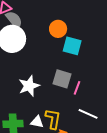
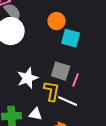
white line: (88, 114) -> (68, 101), moved
yellow L-shape: (53, 119) -> (52, 91), moved

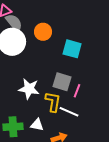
orange circle: (57, 21) -> (43, 32), moved
white star: (28, 78) -> (29, 89), turned 30

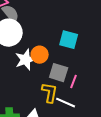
orange circle: (43, 32) -> (40, 55), moved
white star: (29, 89) -> (26, 60), moved, turned -30

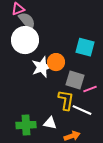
pink line: (74, 82) -> (90, 89), turned 48

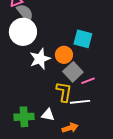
orange circle: (56, 62) -> (64, 55), moved
gray square: (75, 80) -> (73, 72), turned 30
white line: (82, 110) -> (80, 102), turned -30

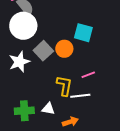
white star: (40, 59) -> (19, 62), moved
gray square: (73, 72) -> (43, 51), moved

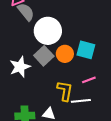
white circle: (23, 26) -> (48, 31), moved
cyan square: (83, 33) -> (86, 50), moved

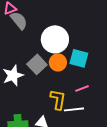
white circle: (48, 31) -> (55, 39), moved

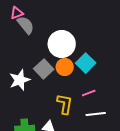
cyan square: (79, 58) -> (86, 63), turned 30
white line: (74, 109) -> (96, 114), moved

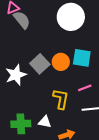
white circle: (62, 44) -> (71, 17), moved
cyan square: (86, 63) -> (82, 58), turned -36

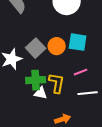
white triangle: (45, 122) -> (41, 93), moved
green cross: (21, 124) -> (36, 80), moved

